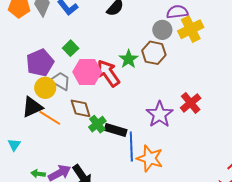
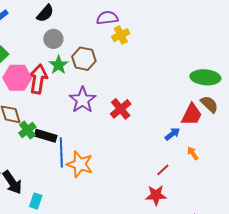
yellow cross: (191, 29) -> (121, 35), size x0.7
gray circle: (162, 30) -> (53, 39), moved
red arrow: (108, 73) -> (38, 79), turned 44
purple star: (160, 114) -> (83, 100), moved

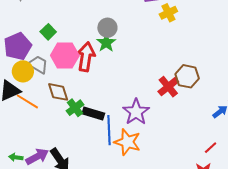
gray circle: (53, 39) -> (107, 28), moved
brown hexagon: (84, 59) -> (187, 76), moved
purple star: (83, 100) -> (136, 112), moved

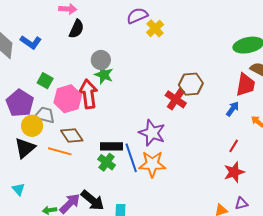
orange line: (27, 101) -> (60, 151), moved
green cross: (75, 108) -> (107, 162), moved

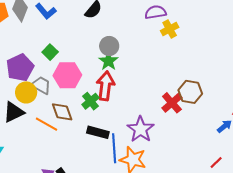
red arrow: (88, 94) -> (105, 86), moved
green cross: (107, 162) -> (91, 101), moved

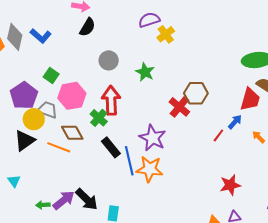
green star: (108, 61) -> (145, 72), moved
black rectangle: (98, 132) -> (111, 147), turned 45
red line: (216, 162) -> (218, 135), moved

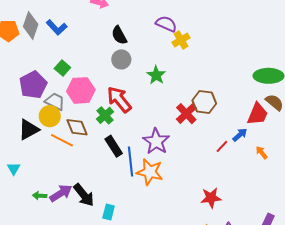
purple semicircle: (149, 20) -> (166, 24), turned 35
black semicircle: (87, 27) -> (119, 35), moved, turned 114
red arrow: (111, 100) -> (119, 99), turned -44
yellow circle: (34, 119) -> (50, 116), moved
red star: (230, 185) -> (211, 198), moved

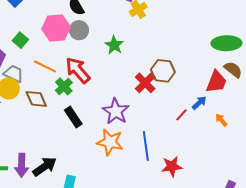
pink hexagon: (81, 90) -> (56, 28), moved
orange line: (62, 140) -> (45, 66), moved
blue line: (131, 161) -> (146, 146), moved
purple arrow: (61, 193) -> (22, 165), turned 125
black arrow: (84, 195) -> (45, 167), turned -85

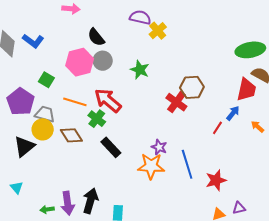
purple star: (116, 111) -> (159, 147), moved, size x0.6
black arrow: (45, 167) -> (90, 201), turned -30

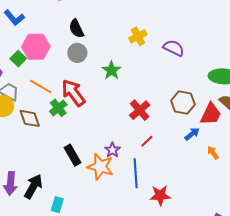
purple semicircle: (140, 17) -> (174, 48), moved
pink hexagon: (80, 62) -> (36, 47), moved
brown hexagon: (192, 87) -> (183, 103), moved
red line: (217, 128) -> (147, 141), moved
black rectangle: (111, 147) -> (73, 155), moved

